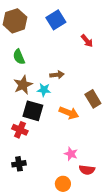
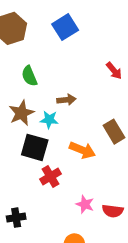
red arrow: (87, 41) -> (114, 71), moved
green semicircle: (19, 57) -> (29, 76), moved
red cross: (20, 130) -> (51, 177), moved, turned 35
red semicircle: (87, 170) -> (113, 211), moved

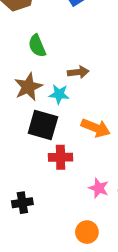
red cross: (51, 177) -> (61, 157), turned 30

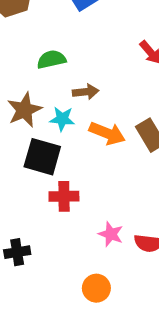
green semicircle: (37, 46) -> (51, 59), moved, turned 100
orange arrow: (96, 128) -> (107, 133), moved

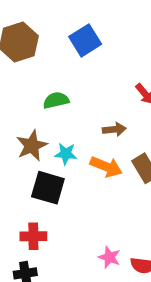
brown arrow: (86, 92) -> (114, 129), moved
red cross: (64, 196) -> (33, 236), moved

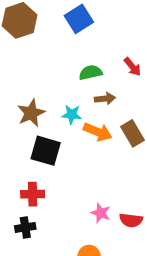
green semicircle: (56, 100) -> (90, 72), moved
cyan star: (66, 154) -> (72, 114), moved

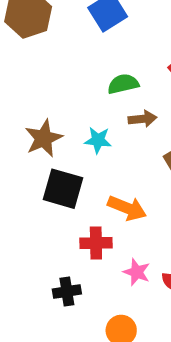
orange arrow: (98, 132) -> (127, 208), moved
red cross: (33, 194) -> (96, 243), moved
black cross: (25, 227) -> (67, 292), moved

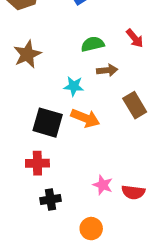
brown star: (44, 138) -> (27, 54), moved
orange arrow: (127, 208) -> (85, 118), moved
red cross: (96, 243) -> (37, 163), moved

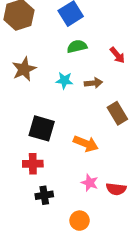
green semicircle: (93, 44) -> (77, 46), moved
cyan star: (74, 86) -> (64, 80), moved
orange arrow: (85, 118) -> (86, 144), moved

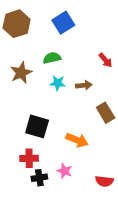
green semicircle: (77, 46) -> (52, 58), moved
pink star: (90, 183) -> (64, 171), moved
black cross: (44, 195) -> (39, 178), moved

